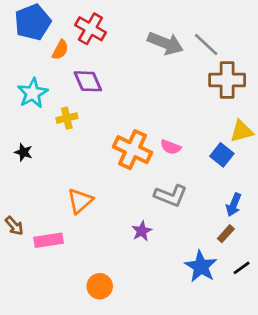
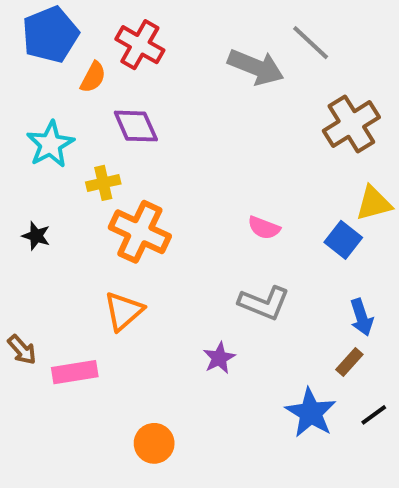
gray line: (206, 45) -> (311, 43), moved
brown cross: (227, 80) -> (351, 124), turned -32
orange cross: (133, 150) -> (140, 232), moved
blue arrow: (234, 205) -> (362, 317), turned -40

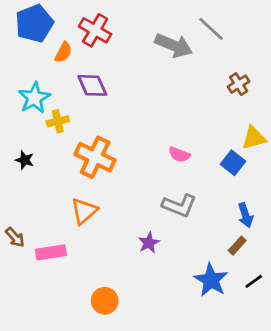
brown cross: (351, 124) -> (239, 84), size x0.6
yellow cross: (103, 183) -> (58, 121), moved

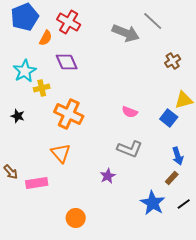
orange triangle: (84, 211) -> (61, 153), turned -30

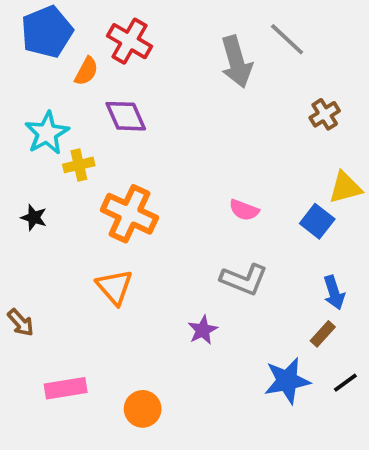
gray arrow: (126, 33) -> (236, 62), turned 52
pink rectangle: (37, 183) -> (66, 388), moved
blue star: (153, 203) -> (287, 381), turned 30

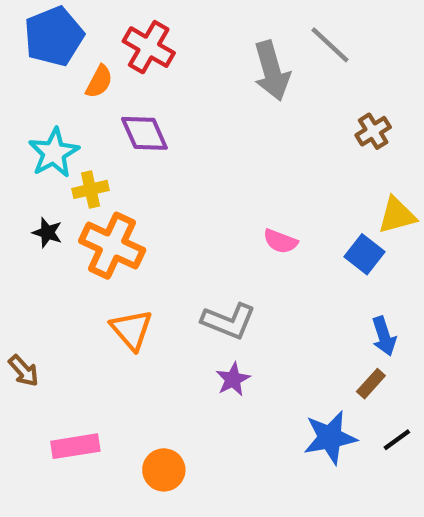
orange cross: (129, 214) -> (112, 246), moved
black star: (34, 217) -> (47, 233), moved
gray L-shape: (244, 279) -> (229, 321), moved

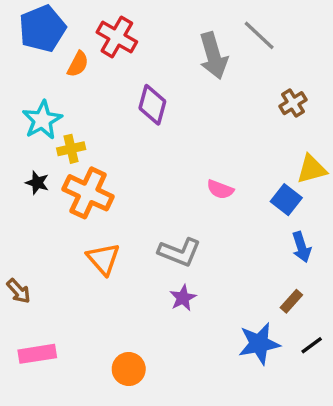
purple diamond: (144, 133) -> (152, 105), moved, turned 39
blue arrow: (384, 336) -> (301, 247), moved
pink rectangle: (75, 446) -> (37, 354), moved

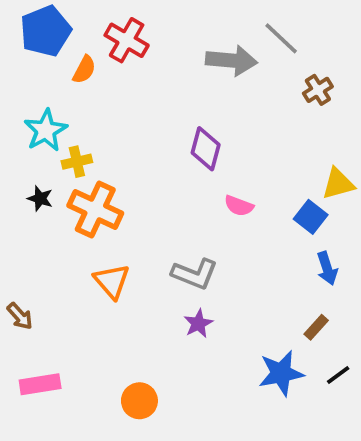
gray arrow: (213, 56) -> (231, 60), turned -69
brown cross: (293, 103) -> (318, 90), moved
purple diamond: (152, 105) -> (206, 149), moved

